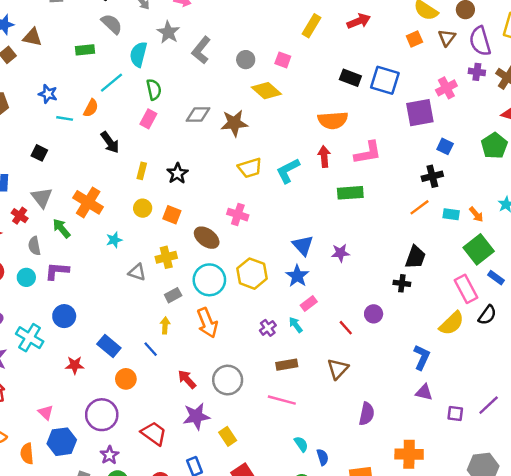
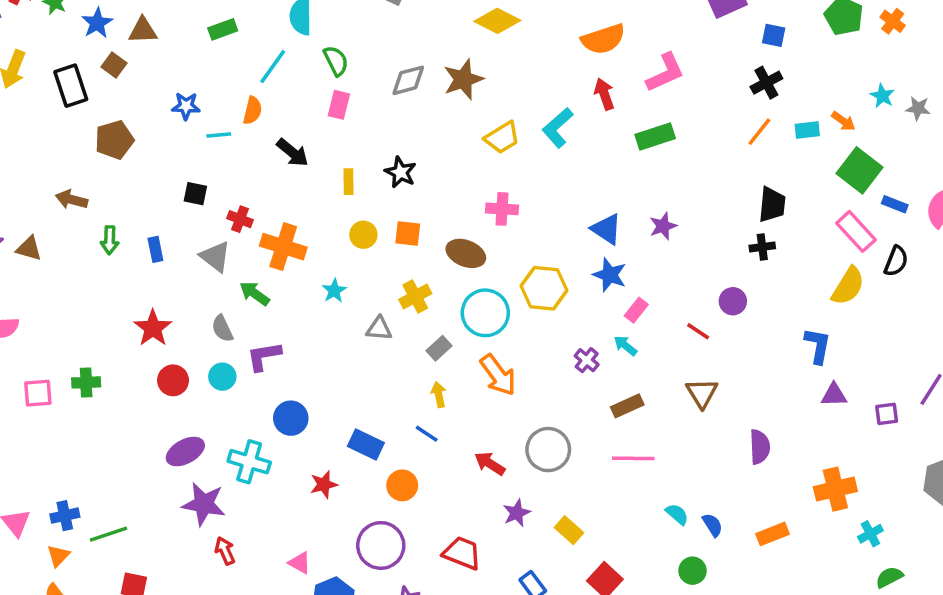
red cross: (20, 216) -> (240, 219), moved
purple star: (196, 416) -> (517, 513), size x0.7

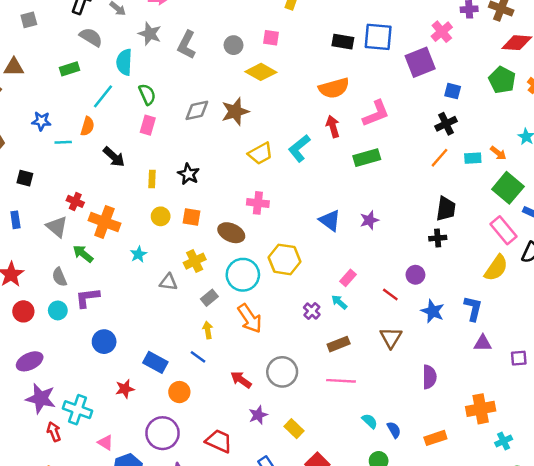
black square: (195, 194) -> (25, 178), moved
blue star: (610, 275) -> (433, 311), moved
cyan cross: (249, 462) -> (78, 410), moved

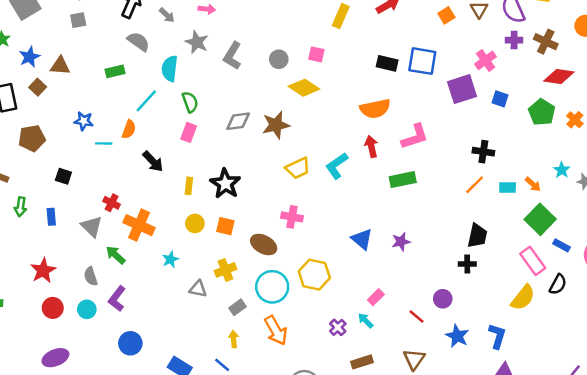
blue square: (453, 91) -> (500, 99), moved
black cross: (446, 124) -> (483, 152), turned 30
black star: (188, 174) -> (225, 184), size x1.4
purple L-shape: (87, 298) -> (117, 299), turned -50

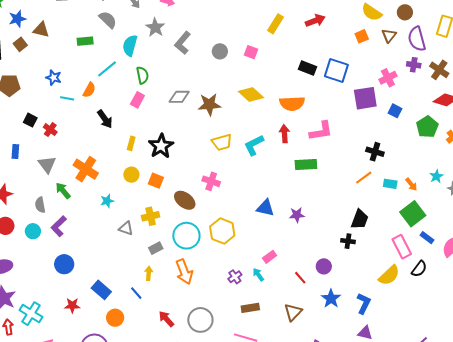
yellow diamond: (304, 88) -> (251, 94), moved
red cross: (112, 203) -> (50, 130), moved
blue triangle: (362, 239) -> (265, 208), turned -36

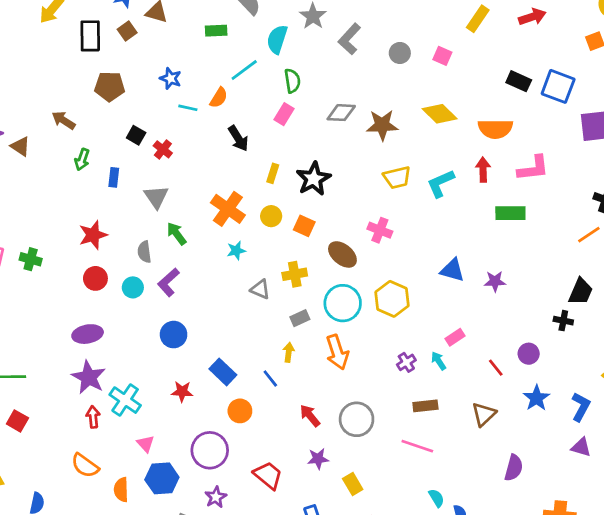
orange cross: (86, 169) -> (228, 209), moved

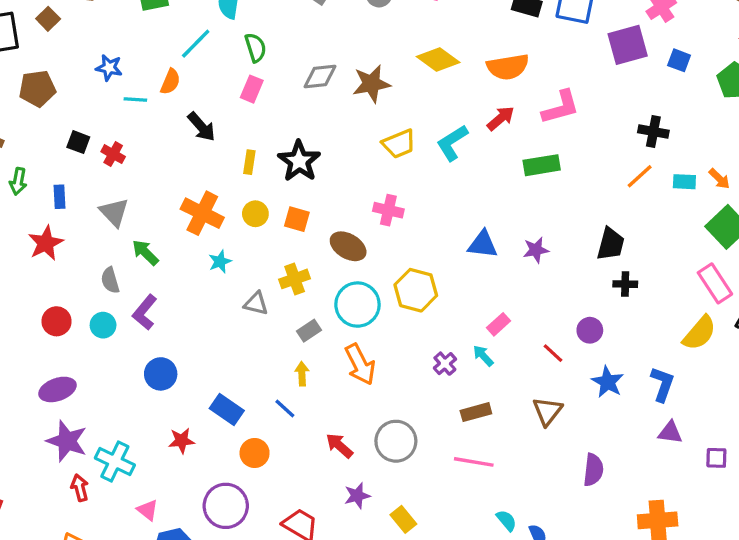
red arrow: (483, 170) -> (501, 118), turned 60
red star: (93, 235) -> (46, 243), moved
black trapezoid: (581, 292) -> (611, 244), moved

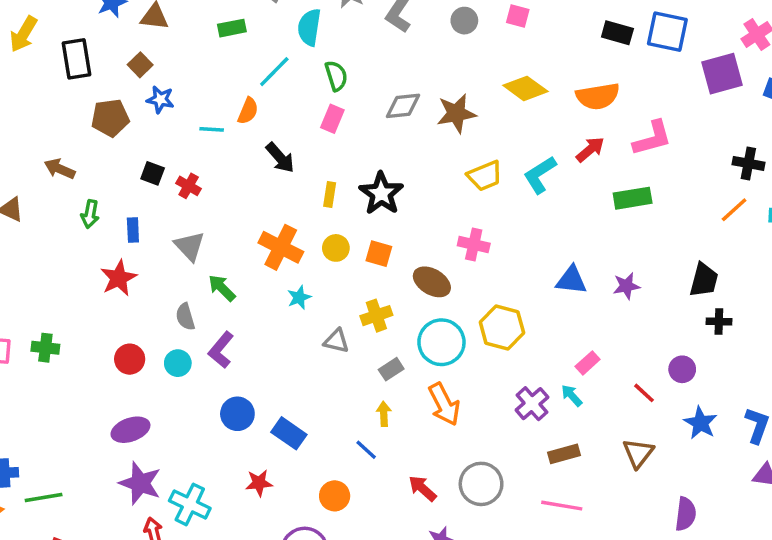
brown square: (48, 19) -> (140, 65), moved
blue star: (109, 68) -> (160, 99), moved
purple cross: (445, 364) -> (532, 404), size x1.4
blue rectangle: (227, 410) -> (289, 433), moved

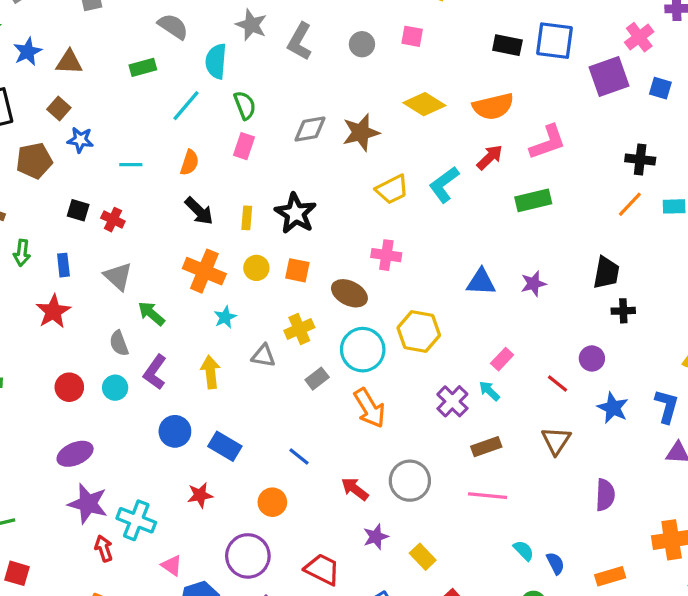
orange semicircle: (248, 111) -> (190, 163), moved
black arrow: (280, 158) -> (199, 211), moved
yellow arrow: (384, 414) -> (211, 372), moved, size x1.4

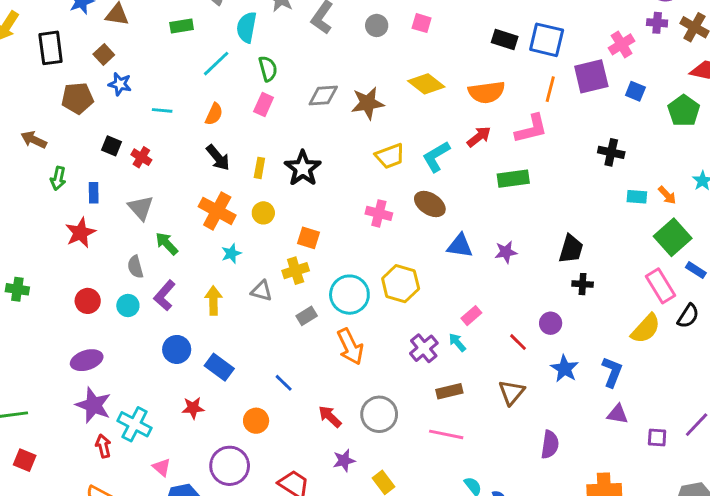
orange line: (630, 204) -> (550, 89), moved, turned -35
orange square: (297, 270) -> (309, 238), moved
brown ellipse: (349, 293) -> (430, 204), moved

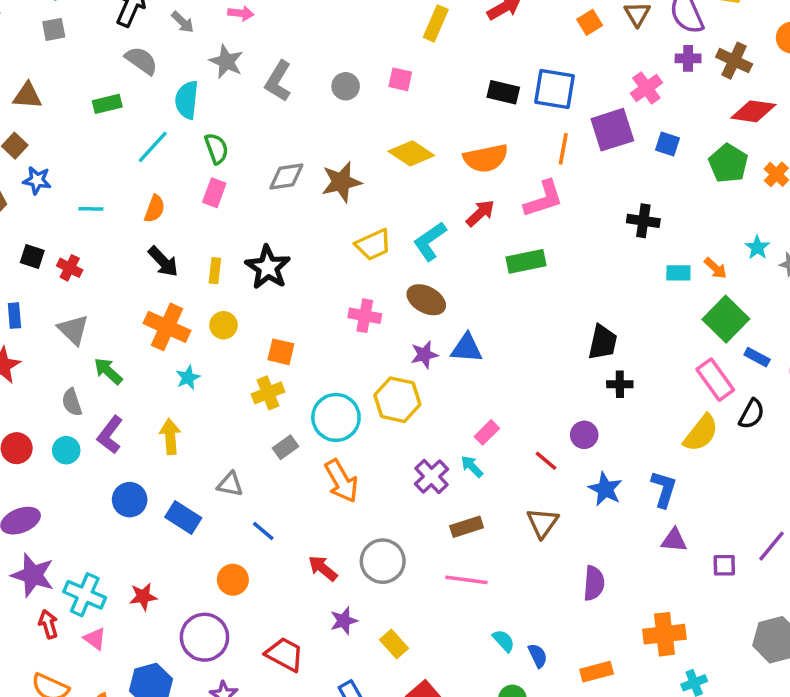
purple star: (506, 252) -> (424, 355), moved
gray triangle: (261, 291) -> (230, 484), moved
red star: (193, 408) -> (143, 597), moved
pink triangle: (162, 467) -> (95, 639), moved

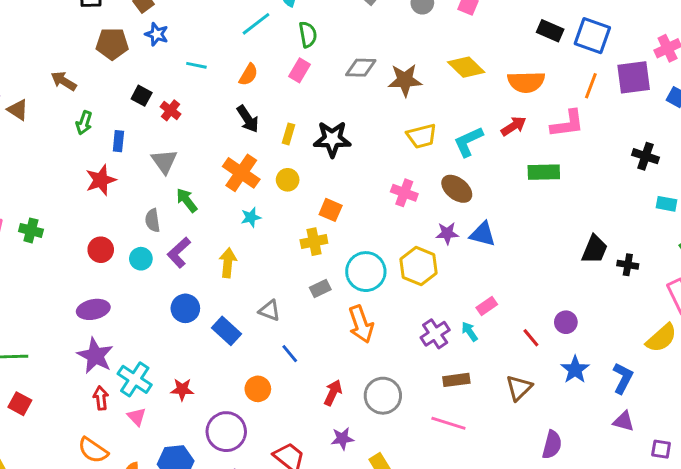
black star: (268, 267) -> (332, 139), turned 30
black cross: (620, 384) -> (628, 265), moved
red arrow: (323, 568) -> (333, 393), turned 65

